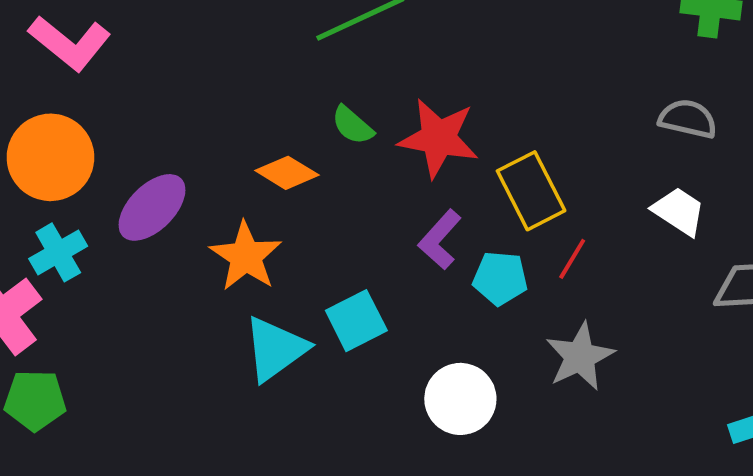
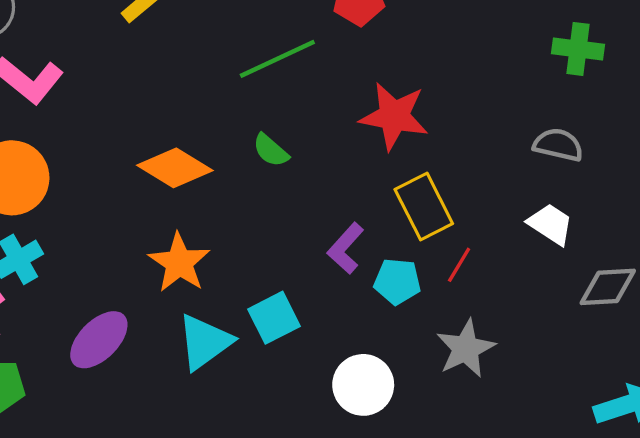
red star: (439, 138) -> (394, 116), moved
orange diamond: (287, 173) -> (175, 168), moved, size x1.4
purple ellipse: (152, 207) -> (99, 340), moved

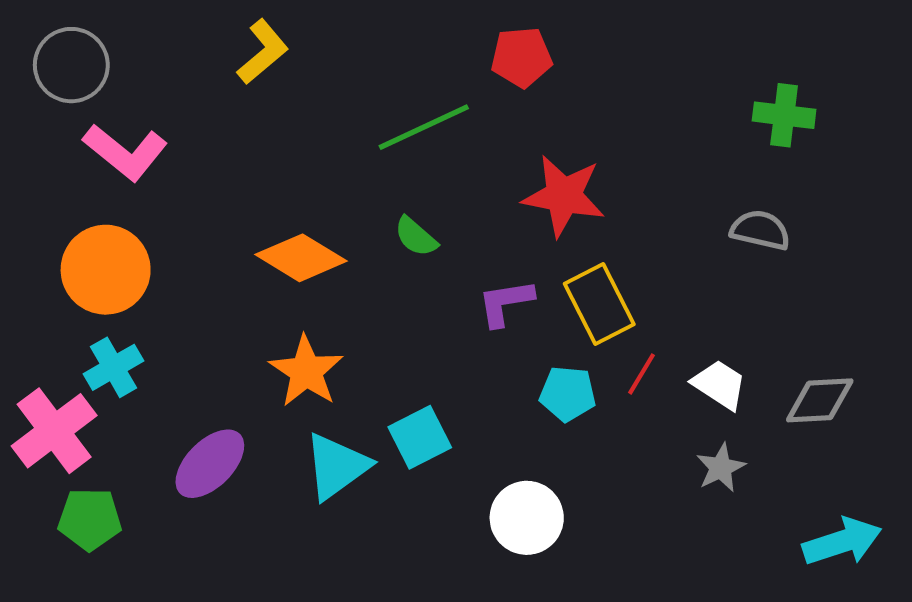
white trapezoid: (550, 224) -> (719, 385), moved
purple L-shape: (346, 248) -> (506, 303), moved, turned 39
gray star: (466, 349) -> (721, 468), moved, size x0.7

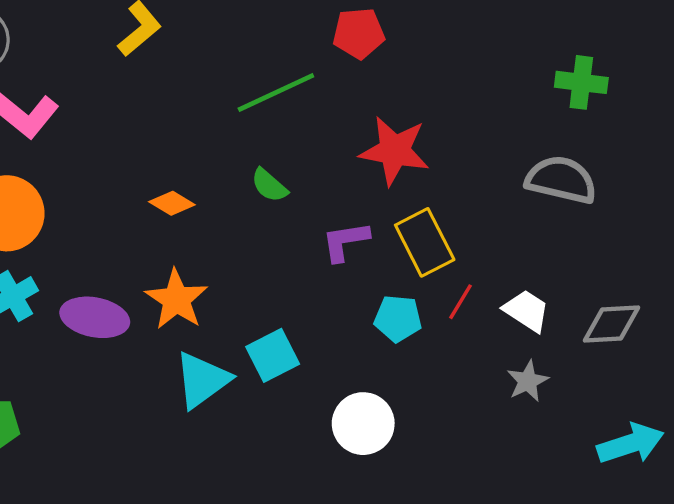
gray semicircle: (760, 230) -> (561, 180), size x1.4
orange diamond: (301, 258) -> (172, 203), size x0.6
purple ellipse: (210, 464) -> (95, 317), moved, turned 56

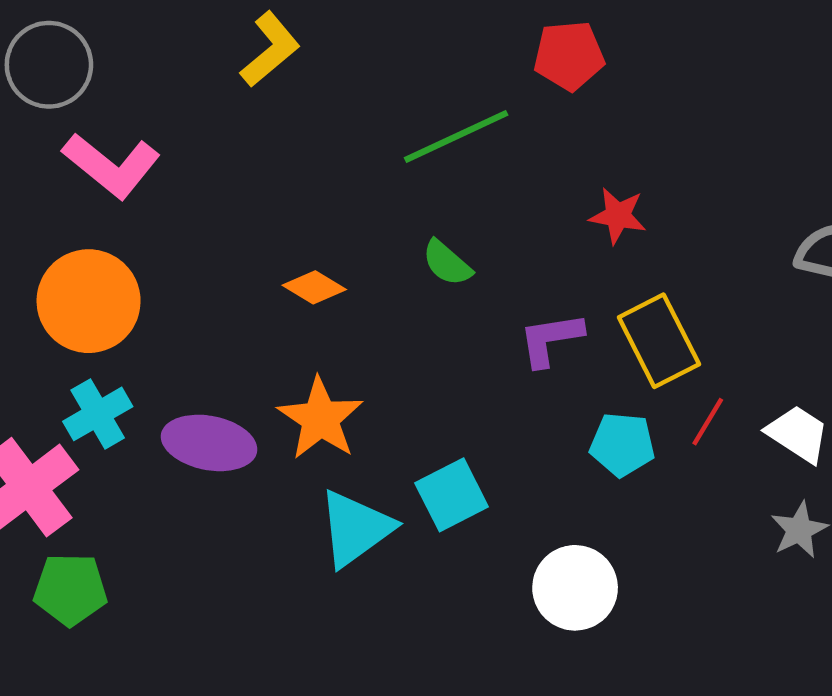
red star: (395, 151) -> (618, 216), size x0.6

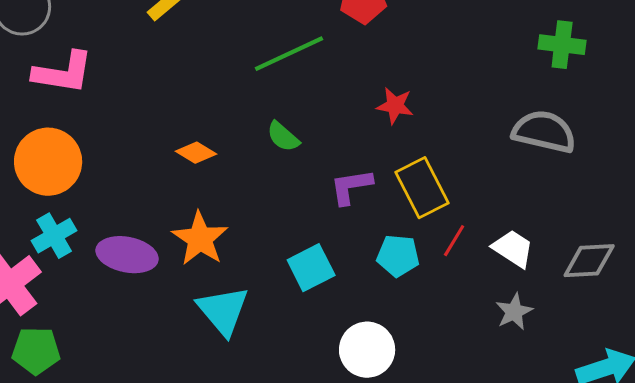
pink L-shape: (111, 165) -> (63, 73), turned -30
cyan square: (452, 495) -> (311, 268), moved
cyan triangle: (355, 528) -> (223, 311), turned -34

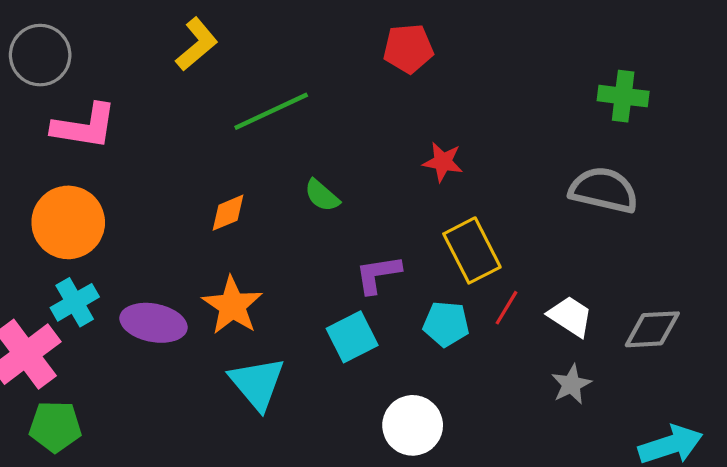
green line: (289, 54) -> (271, 111), moved
orange diamond: (196, 153) -> (228, 213), turned -54
purple L-shape: (351, 187) -> (378, 274), moved

